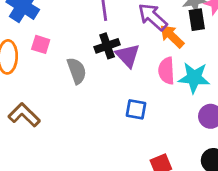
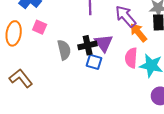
black cross: (107, 46) -> (88, 45), moved
blue square: (136, 109) -> (94, 62), moved

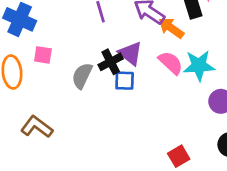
gray semicircle: (64, 50) -> (82, 76), turned -126
pink semicircle: (131, 58) -> (171, 63), turned 144

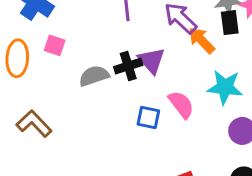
pink semicircle: (171, 63) -> (181, 105), moved
gray semicircle: (82, 76) -> (94, 76), turned 36
blue square: (125, 81) -> (148, 118), moved

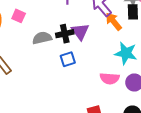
pink semicircle: (181, 105) -> (110, 78), moved, turned 126
blue square: (148, 118) -> (68, 59), moved, turned -35

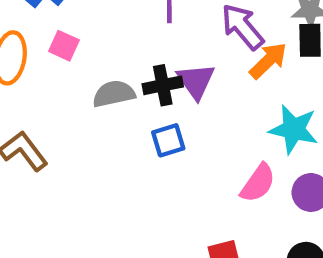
orange arrow: (114, 22) -> (268, 61), turned 84
pink semicircle: (110, 78) -> (258, 183), turned -60

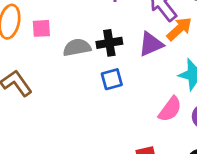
pink square: (64, 46) -> (41, 28), moved, turned -30
purple triangle: (196, 81) -> (151, 44), moved, turned 40

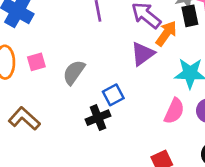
black cross: (109, 43) -> (98, 118), moved
gray semicircle: (77, 47) -> (74, 72), turned -32

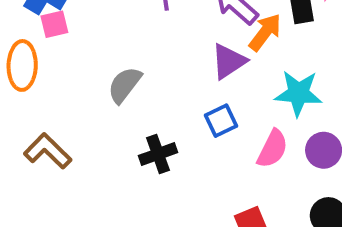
pink square: (36, 62) -> (54, 24), moved
blue square: (113, 95) -> (221, 121), moved

